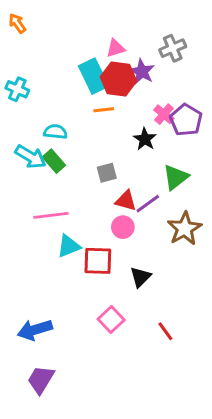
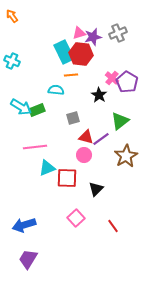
purple star: (142, 72) -> (93, 37), moved, turned 30
cyan semicircle: (55, 132) -> (56, 90), moved
green rectangle: (54, 161) -> (37, 110), turned -70

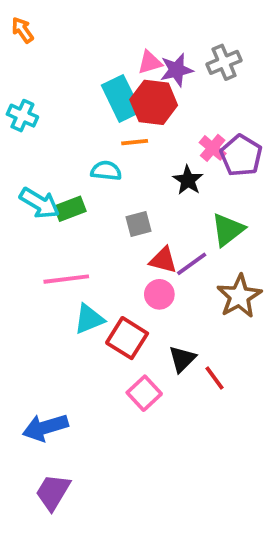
red square: (67, 178) -> (127, 338), turned 30
pink square: (76, 218) -> (144, 393), moved
red line: (113, 226) -> (215, 378), moved

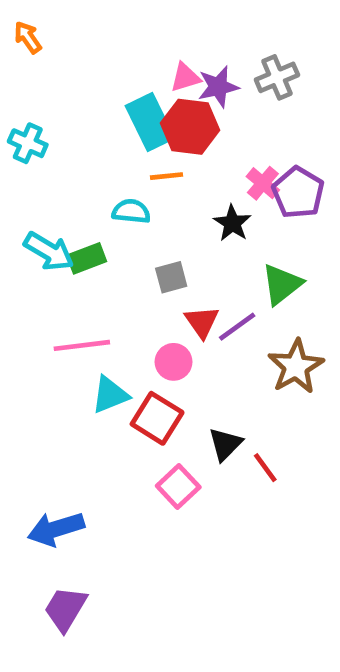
red triangle: (163, 260) -> (202, 322), turned 40
pink circle: (159, 294) -> (174, 362), moved

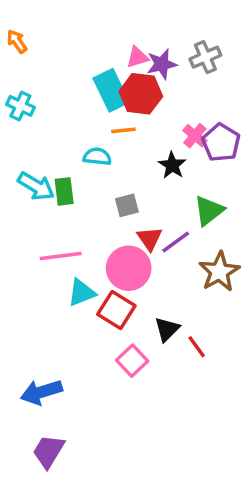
orange arrow: (28, 37) -> (17, 41), moved
green rectangle: (87, 258) -> (64, 191), turned -76
pink circle: (174, 362) -> (129, 268), size x1.6

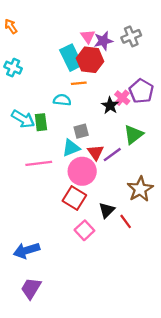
pink triangle: (137, 57) -> (88, 36), turned -48
pink cross: (195, 136) -> (122, 98), moved
brown star: (219, 272) -> (140, 189), moved
cyan triangle: (82, 293) -> (71, 148), moved

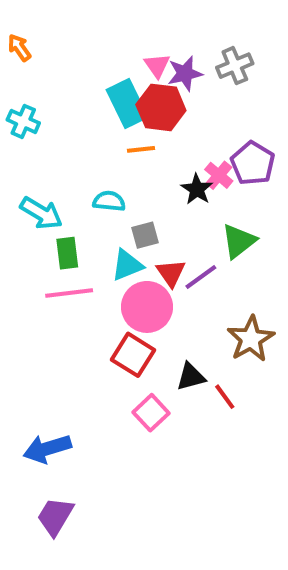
cyan semicircle: (62, 100) -> (109, 201), moved
green rectangle: (41, 122) -> (67, 253), moved
black triangle: (107, 210) -> (191, 377), turned 30

